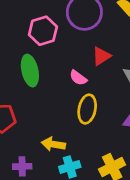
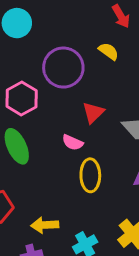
yellow arrow: (53, 144) -> (45, 225), moved

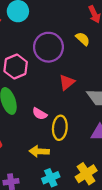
pink semicircle: (73, 142) -> (40, 114), moved
yellow arrow: (45, 225) -> (39, 151), moved

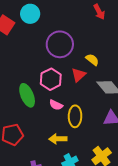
yellow semicircle: (83, 39) -> (92, 60), moved
pink hexagon: (16, 67) -> (51, 79), moved

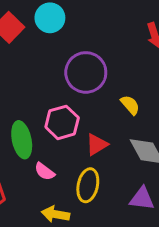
red triangle: (79, 75) -> (97, 145), moved
pink semicircle: (56, 105) -> (45, 171), moved

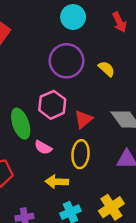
cyan circle: (50, 18) -> (73, 17), moved
yellow semicircle: (130, 105) -> (107, 69), moved

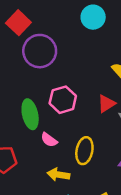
purple circle: (67, 61) -> (40, 51), moved
red triangle: (83, 119) -> (106, 104), moved

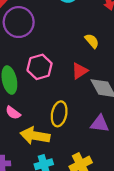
pink semicircle: (49, 140) -> (13, 113), moved
yellow arrow: (58, 175) -> (35, 136), size x1.4

